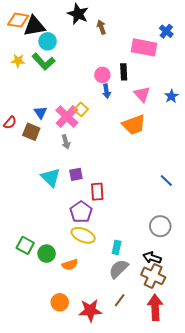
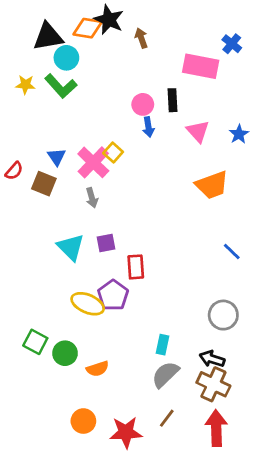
orange diamond: (18, 20) -> (88, 28), moved
orange trapezoid: (134, 125) -> (212, 185), moved
yellow ellipse: (83, 235) -> (88, 304), moved

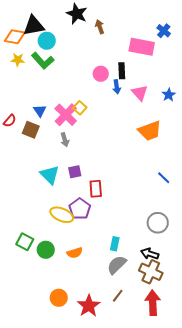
orange diamond: (88, 28) -> (15, 37), moved
blue arrow: (148, 127) -> (117, 87), moved
orange semicircle: (98, 369) -> (75, 253), moved
red star: (126, 432) -> (89, 306), turned -30

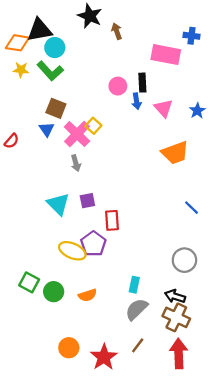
blue cross: (164, 31) -> (191, 36), turned -32
brown square: (31, 130) -> (56, 108), moved

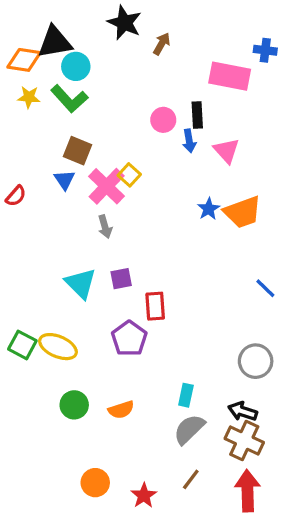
brown arrow: (117, 31) -> (162, 44), turned 49
blue star: (197, 111) -> (209, 209), moved
yellow ellipse: (72, 251) -> (58, 347), moved
green square: (29, 282) -> (22, 345), moved
red star: (104, 357) -> (144, 496), size x0.7

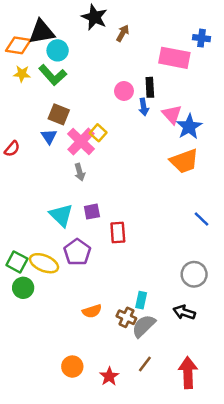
blue star: (209, 209) -> (189, 127), moved, size x1.5
purple pentagon: (129, 338) -> (77, 252), moved
green circle: (74, 405) -> (23, 288), moved
brown cross: (244, 441) -> (126, 317), moved, size x0.7

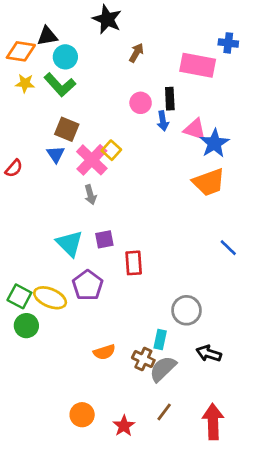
black triangle: (42, 32) -> (47, 36), size x0.7
brown arrow: (123, 33) -> (136, 53), moved
pink triangle: (172, 114) -> (195, 129), turned -30
gray circle: (194, 274) -> (186, 310), moved

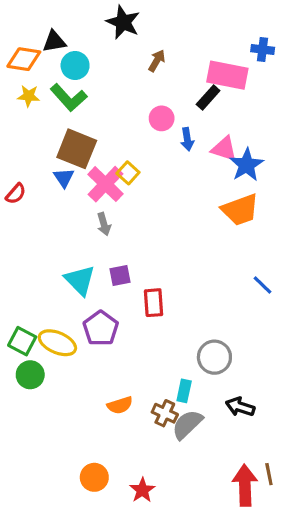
black rectangle: (170, 99) -> (208, 98), moved, turned 45
brown square: (67, 129) -> (77, 149), size x1.4
brown line: (164, 412) -> (269, 474), moved, turned -48

